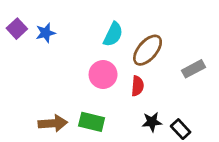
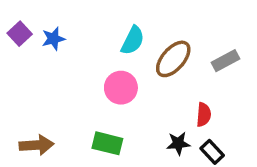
gray rectangle: (193, 69) -> (226, 61), moved
red semicircle: (137, 86) -> (204, 115), moved
brown arrow: (53, 123) -> (36, 145), moved

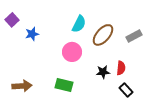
blue star: (53, 39) -> (32, 34), moved
black star: (178, 143) -> (103, 72), moved

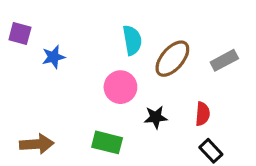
purple square: (12, 20) -> (20, 33), turned -32
cyan semicircle: (79, 24) -> (132, 40), turned -36
black star: (103, 72) -> (156, 117), moved

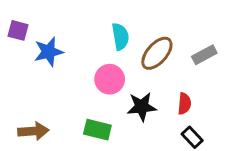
blue star: (53, 57) -> (49, 52), size x1.4
black star: (156, 117) -> (142, 107), size x1.4

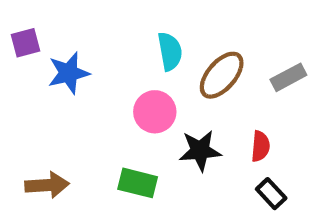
purple square: (18, 30) -> (25, 43), turned -30

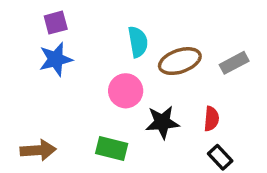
purple square: (25, 43) -> (56, 23), moved
brown ellipse: (222, 75) -> (180, 61), turned 30

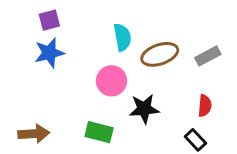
red semicircle: (211, 119) -> (205, 106), moved

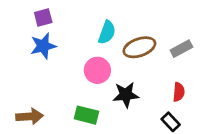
cyan semicircle: (122, 37) -> (107, 32), turned 30

